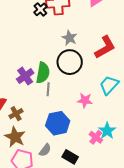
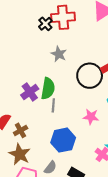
gray star: (69, 38) -> (59, 54), moved
black circle: (70, 62) -> (90, 76), moved

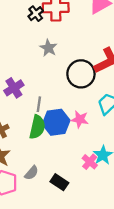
green semicircle: (48, 88) -> (37, 127), moved
blue hexagon: (63, 140) -> (56, 122), moved

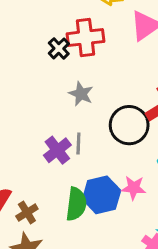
purple cross: (14, 88) -> (57, 150), moved
gray line: (39, 104) -> (78, 143), moved

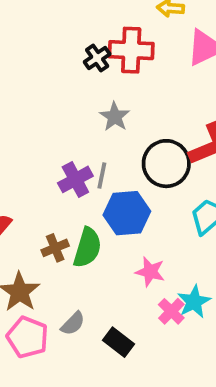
pink star: (134, 188) -> (150, 272), moved
blue hexagon: (102, 195) -> (127, 213), moved
brown cross: (27, 213) -> (55, 248), moved

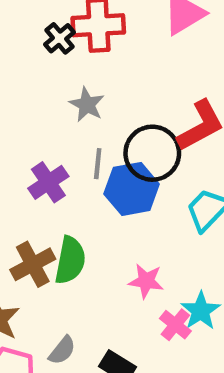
gray line: (102, 175) -> (98, 164), moved
blue hexagon: (127, 213) -> (132, 189), moved
brown cross: (55, 248) -> (33, 264), size x1.4

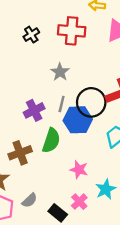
black cross: (59, 38) -> (31, 35), moved
green semicircle: (70, 260) -> (51, 140), moved
pink cross: (175, 325) -> (79, 202), moved

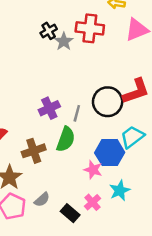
gray star: (60, 72) -> (64, 41), moved
gray line: (62, 104) -> (77, 113), moved
blue hexagon: (78, 120) -> (110, 153), moved

